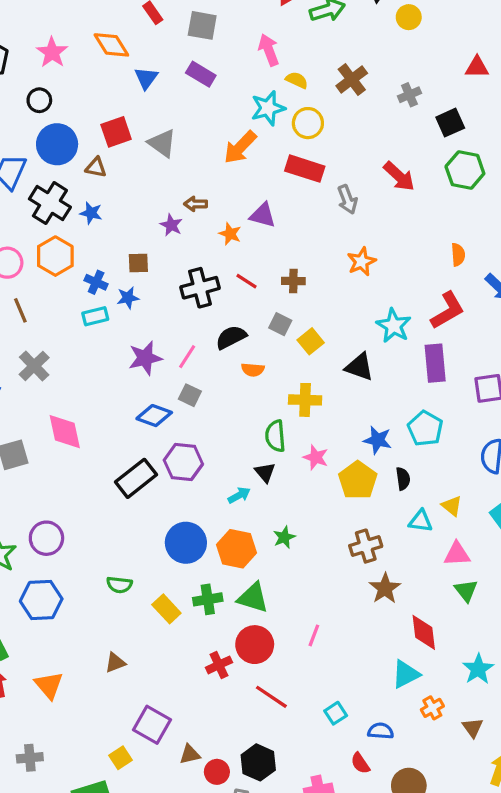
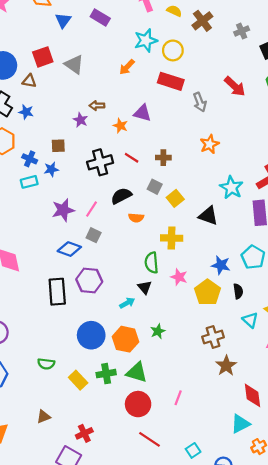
yellow semicircle: (297, 80) -> (174, 11), moved
orange arrow: (240, 147) -> (127, 67), size x0.7
black rectangle: (136, 478) -> (57, 292), turned -56
cyan triangle: (421, 521) -> (250, 320), turned 35
red cross: (219, 665) -> (84, 433), moved

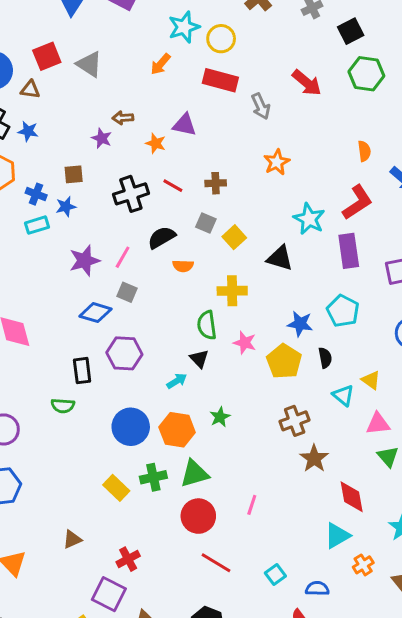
black rectangle: (57, 292) -> (82, 371), size x0.7
green semicircle: (46, 364) -> (63, 406), moved
green triangle: (137, 372) -> (194, 474), turned -30

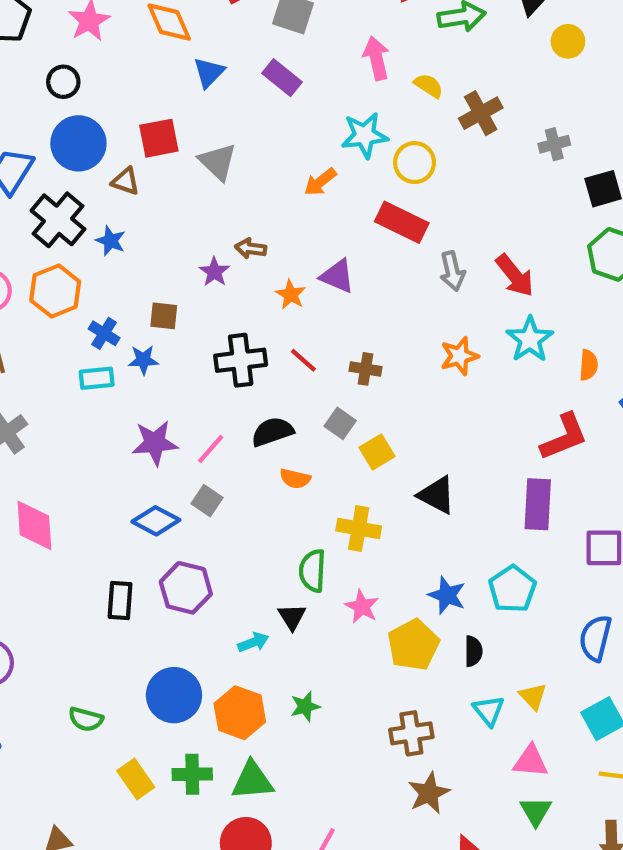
red arrow: (307, 83) -> (515, 276), moved
cyan star: (309, 219) -> (530, 339), moved
green semicircle: (63, 406) -> (86, 719), moved

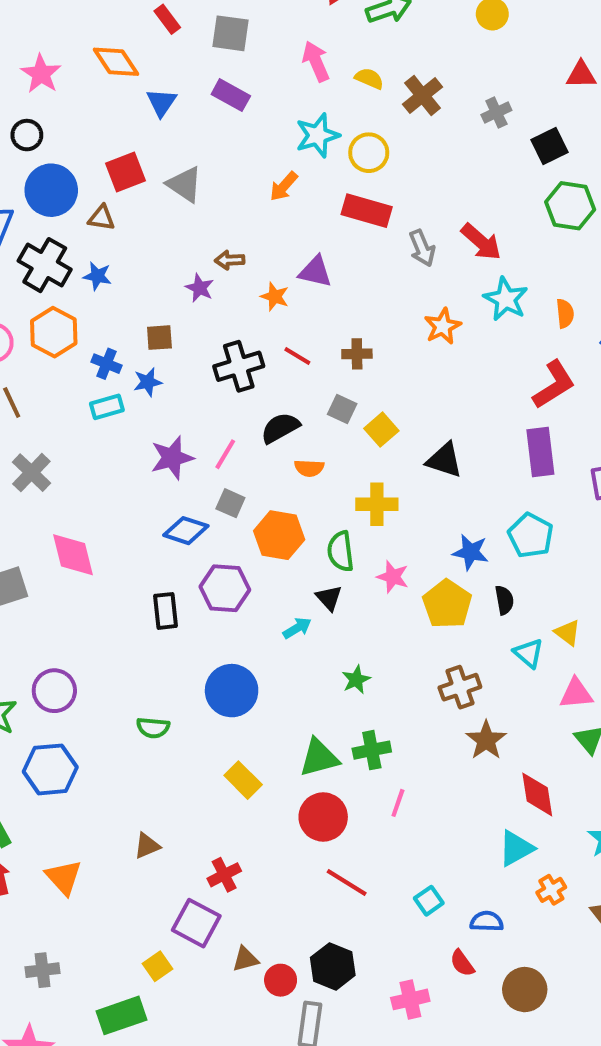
orange hexagon: (240, 713) -> (279, 535), moved
green cross: (192, 774) -> (372, 750), moved
yellow rectangle: (136, 779) -> (243, 780), moved

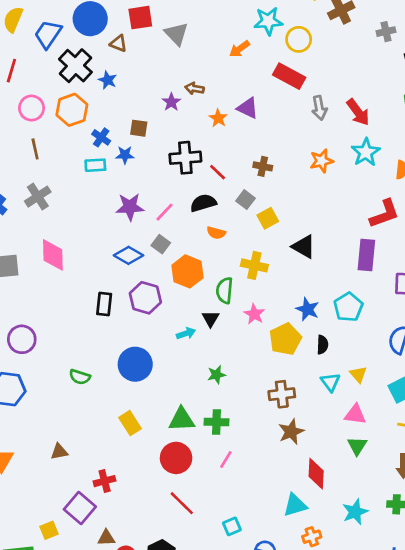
red line: (297, 356) -> (218, 172), moved

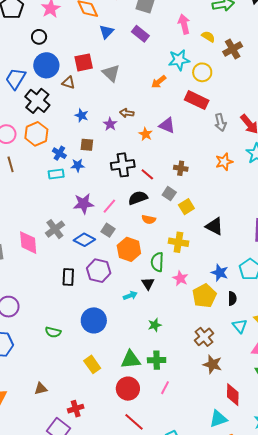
blue star: (108, 80) -> (82, 115), moved
gray cross: (38, 197) -> (55, 229), moved
brown cross: (282, 394) -> (204, 337), turned -30
brown star: (291, 432) -> (212, 364), turned -30

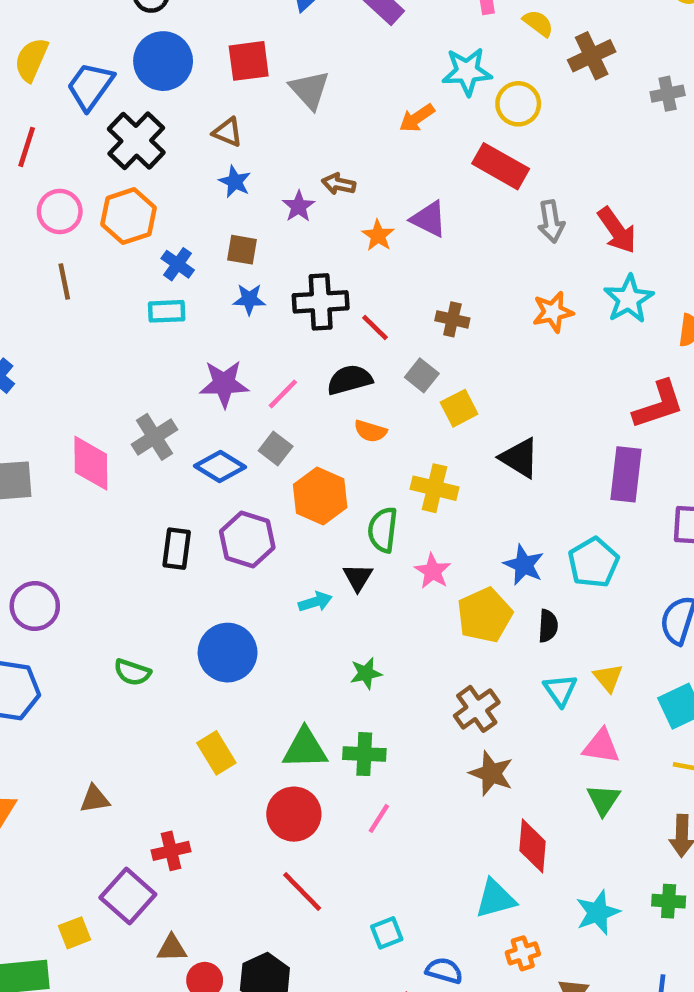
brown triangle: (68, 83) -> (228, 132), moved
blue star: (78, 165) -> (249, 299), moved

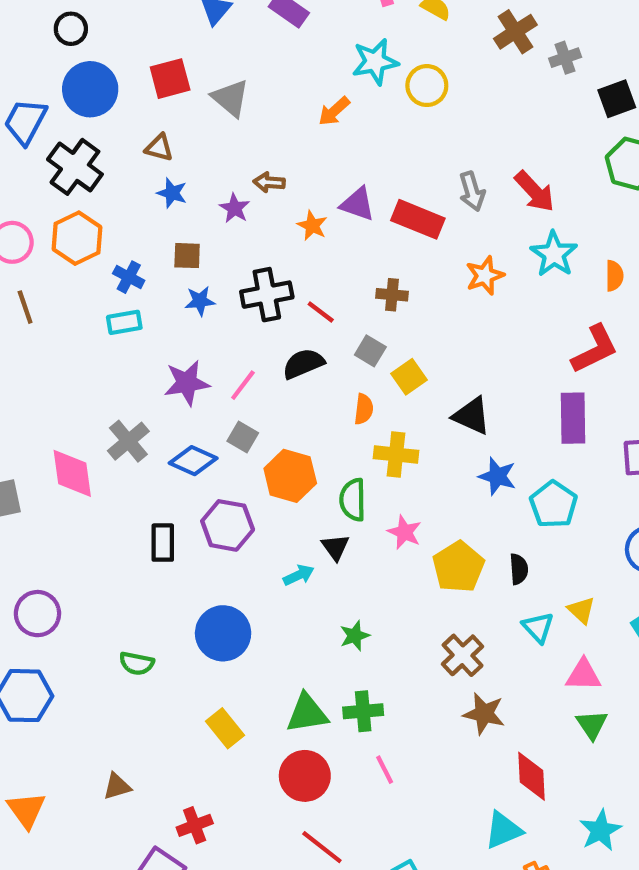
brown cross: (592, 56) -> (515, 32), moved
red rectangle: (501, 166) -> (418, 219), moved
orange semicircle: (370, 431) -> (364, 409), moved, turned -92
blue star: (524, 565) -> (497, 476), moved
pink line: (379, 818) -> (385, 770), turned -52

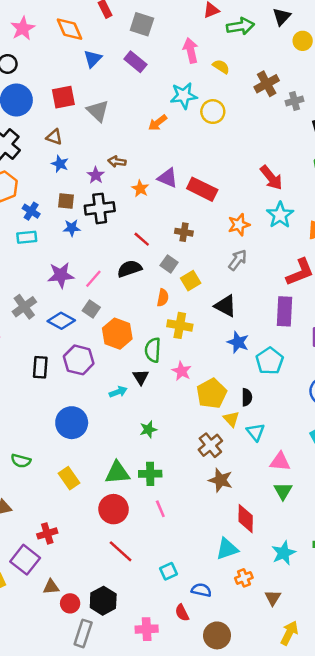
gray arrow: (472, 191) -> (238, 260), moved, turned -130
black cross: (267, 295) -> (100, 208), moved
yellow triangle: (581, 610) -> (231, 419), moved
green semicircle: (137, 663) -> (21, 461), moved

